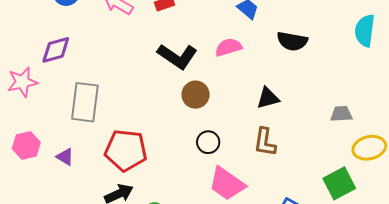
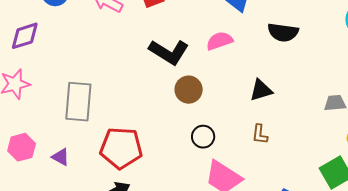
purple diamond: (56, 50) -> (25, 36), moved
brown L-shape: (265, 142) -> (260, 134), size x0.7

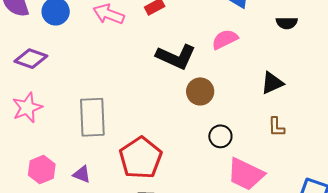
black semicircle: (283, 32) -> (287, 23), size x0.7
purple diamond: (25, 36) -> (31, 59), turned 44
red pentagon: (121, 148) -> (141, 158), turned -30

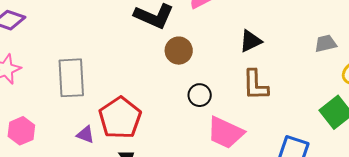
brown L-shape: (276, 127) -> (255, 85), size x1.6
purple triangle: (82, 174) -> (85, 134), moved

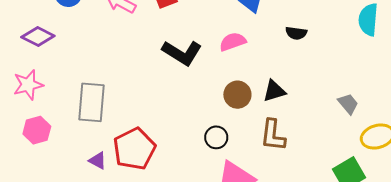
gray trapezoid: (326, 43) -> (348, 104), turned 55
brown circle: (179, 51) -> (237, 95), moved
pink hexagon: (21, 131) -> (37, 130), moved

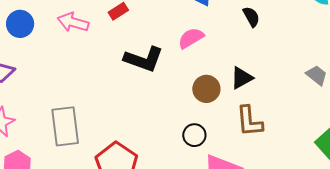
black semicircle: (296, 33) -> (251, 17), turned -115

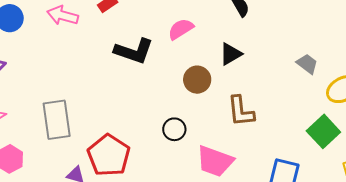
black triangle: (242, 78) -> (231, 54), moved
black circle: (194, 135) -> (174, 129), moved

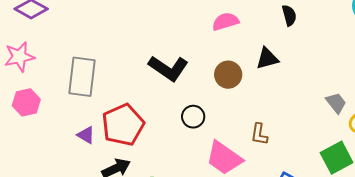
black L-shape: (134, 51) -> (168, 68), moved
gray trapezoid: (307, 64) -> (336, 103), moved
brown L-shape: (241, 111) -> (259, 134), moved, size x0.7

